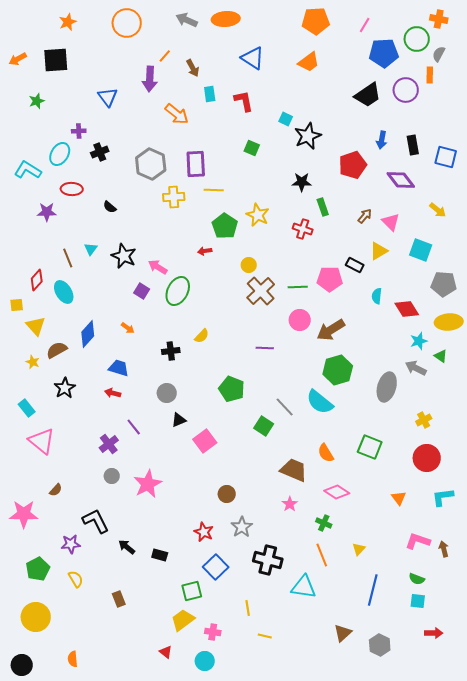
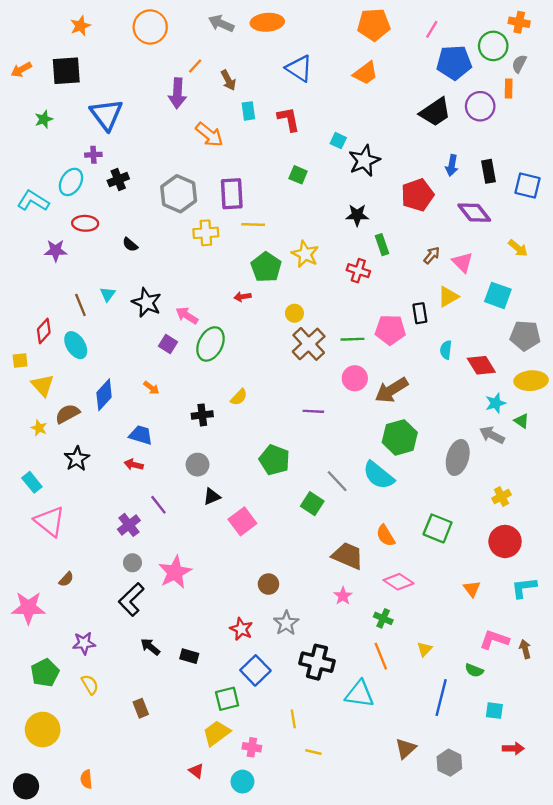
blue triangle: (108, 97) -> (106, 115), moved, size x1.4
black rectangle: (355, 265) -> (420, 313), turned 54
black L-shape: (96, 521) -> (131, 599), moved, turned -108
green semicircle: (417, 579) -> (474, 670), moved

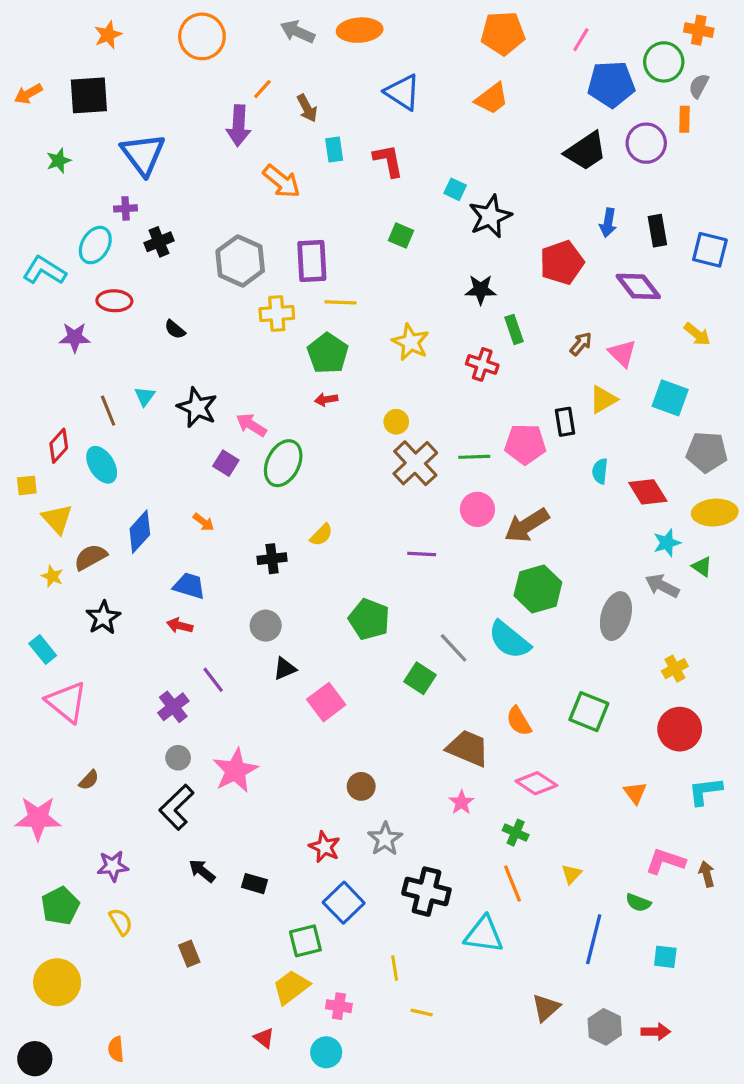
green pentagon: (266, 267) -> (328, 353), moved
red arrow: (513, 748) -> (656, 1032), moved

